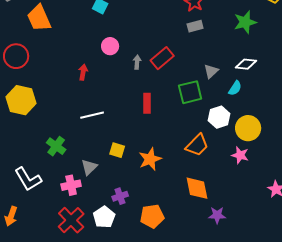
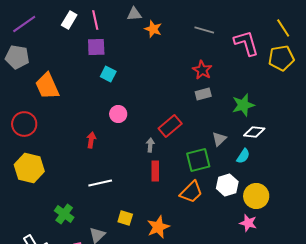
green star: (245, 22) -> (243, 105), moved
gray arrow: (137, 62) -> (150, 145), moved
orange trapezoid: (197, 145) -> (191, 192), moved

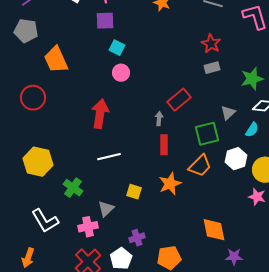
pink circle: (118, 114) -> (121, 73), moved
red arrow: (91, 140) -> (100, 114), size x1.8
yellow hexagon: (29, 168) -> (38, 162), moved
orange star: (158, 227) -> (170, 184), moved

